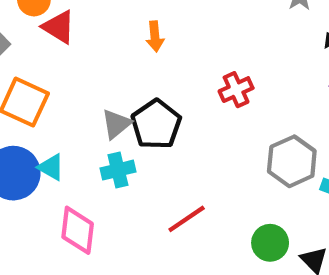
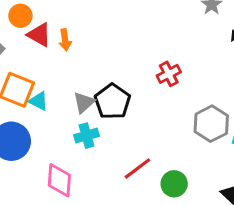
orange arrow: (155, 36) -> (65, 40), moved
cyan triangle: (51, 167) -> (39, 101), moved
green circle: (270, 243) -> (174, 184), moved

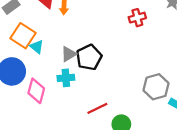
red cross: (169, 74) -> (137, 18), moved
pink diamond: (59, 180) -> (36, 91), moved

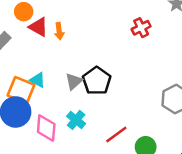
orange square: (23, 36) -> (21, 90), moved
cyan cross: (66, 78) -> (76, 120), moved, turned -35

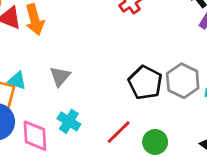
orange arrow: (59, 31) -> (35, 20), size x1.5
black pentagon: (97, 81) -> (145, 83), moved

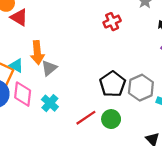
orange arrow: (35, 20) -> (37, 53), moved
pink diamond: (35, 136) -> (23, 94), moved
green circle: (155, 142) -> (111, 119), moved

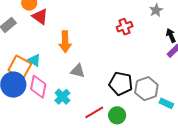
orange arrow: (37, 53) -> (65, 42), moved
gray triangle: (49, 68) -> (78, 71), moved, turned 49
black pentagon: (113, 84) -> (121, 84), turned -30

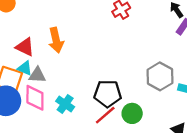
red triangle: (40, 17) -> (25, 47), moved
gray triangle: (78, 71) -> (37, 75), moved
black pentagon: (121, 84) -> (108, 94), moved

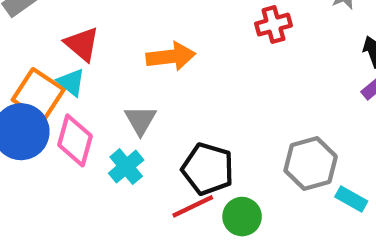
orange arrow: (56, 40) -> (171, 56), moved, turned -100
gray triangle: (37, 75) -> (140, 120), moved, turned 42

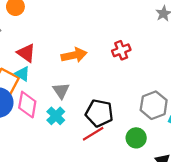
red cross: (273, 25) -> (121, 50), moved
green circle: (242, 217) -> (136, 138), moved

